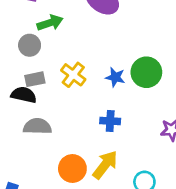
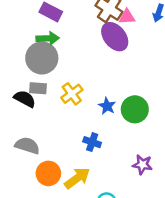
green arrow: (50, 23) -> (48, 38), moved
gray circle: (30, 45) -> (42, 58), size x1.6
gray semicircle: (37, 126) -> (27, 146), moved

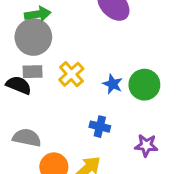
purple star: (142, 165) -> (146, 145), moved

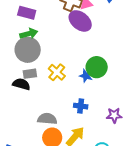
green circle: (144, 85) -> (97, 67), moved
gray semicircle: (27, 138) -> (47, 119), moved

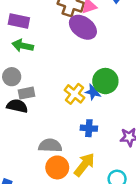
green arrow: (29, 34) -> (23, 46), turned -150
gray circle: (28, 50) -> (12, 77), moved, size x0.6
yellow cross: (57, 72) -> (74, 94), moved

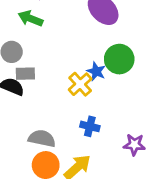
green circle: (105, 81) -> (119, 59), moved
blue star: (93, 92) -> (96, 71), moved

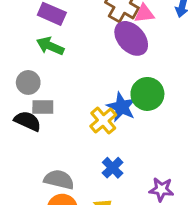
blue star: (96, 71) -> (121, 107), size x1.4
blue cross: (90, 126) -> (113, 168), turned 30

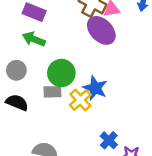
green circle: (147, 94) -> (61, 73), moved
gray rectangle: (43, 107) -> (52, 92), moved
blue cross: (113, 168) -> (109, 140), moved

